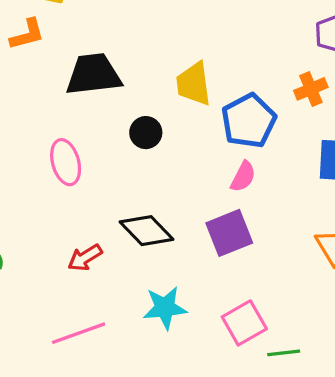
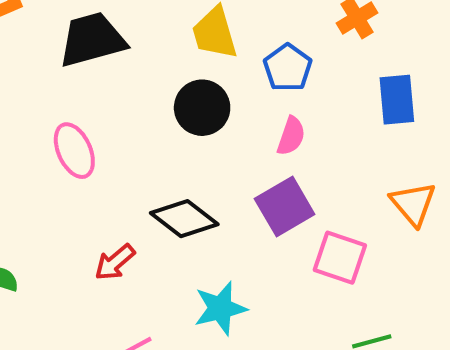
blue pentagon: (249, 121) -> (288, 68), size x0.7
black circle: (146, 133) -> (202, 108), moved, size x1.4
pink square: (244, 323) -> (340, 258), moved, turned -33

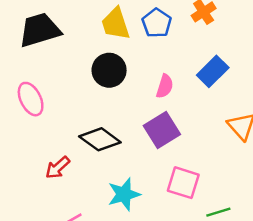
blue pentagon: (288, 68) -> (157, 23), moved
blue rectangle: (397, 100) -> (213, 71), moved, turned 52
pink square: (340, 258) -> (183, 183), moved

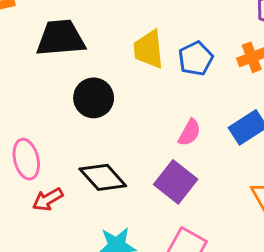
black circle: (109, 70) -> (94, 98), moved
pink ellipse: (31, 99) -> (26, 159), moved
purple square: (162, 130) -> (176, 182), turned -32

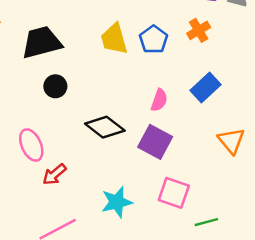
black circle: (94, 98) -> (55, 86), moved, size x0.7
black diamond: (103, 177) -> (105, 127), moved

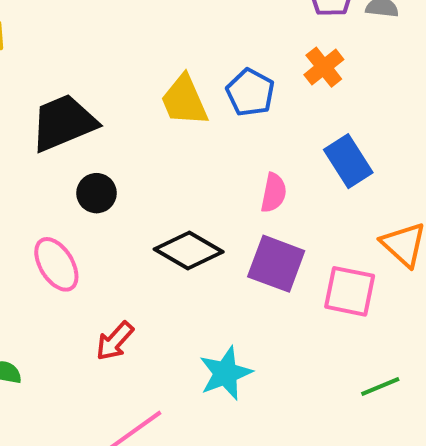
blue rectangle: (205, 87) -> (348, 161), turned -72
pink ellipse: (31, 145) -> (56, 264), moved
pink square: (174, 193) -> (350, 291), moved

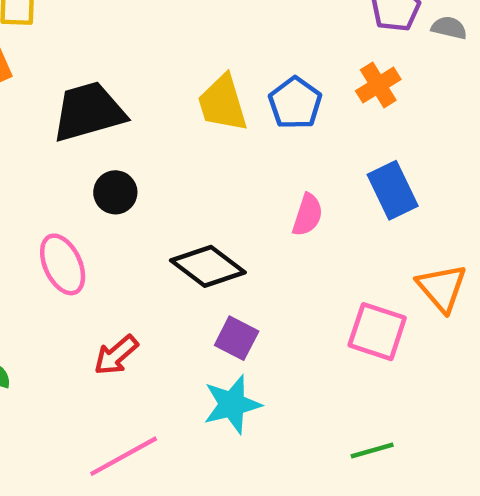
purple square: (276, 264) -> (237, 338), moved, size x0.7
green line: (380, 386) -> (372, 451), moved

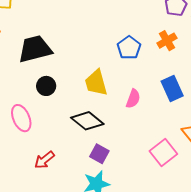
yellow trapezoid: (223, 103) -> (96, 83), moved
pink square: (377, 332) -> (163, 153), turned 32

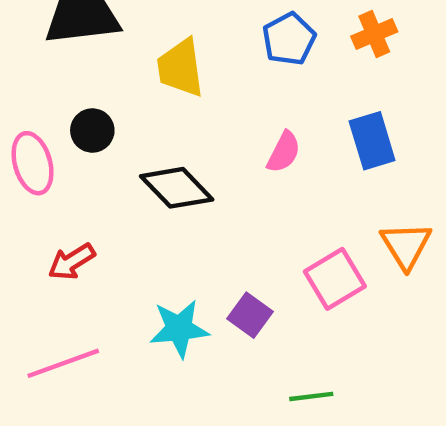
yellow trapezoid: (96, 83) -> (180, 68), moved
black circle: (46, 86) -> (92, 130), moved
purple square: (99, 154) -> (250, 315), moved

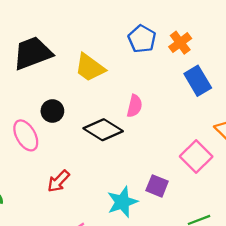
orange cross: (374, 34) -> (180, 43), moved
yellow trapezoid: (180, 68) -> (90, 68), turned -32
pink semicircle: (284, 152) -> (135, 106), moved

